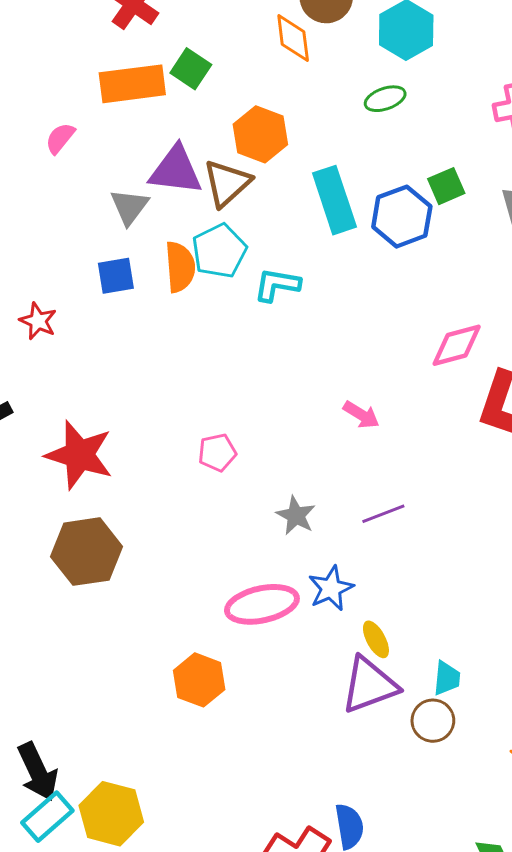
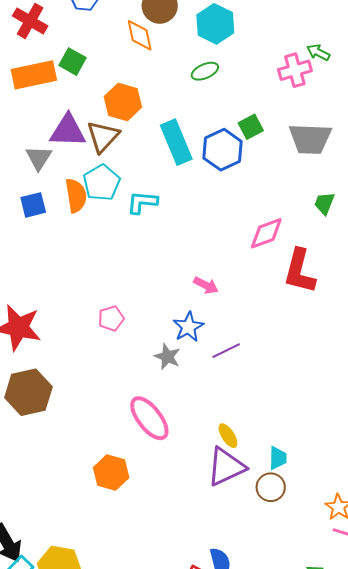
blue star: (331, 588) -> (188, 327), moved
pink ellipse: (262, 604) -> (149, 418), turned 69

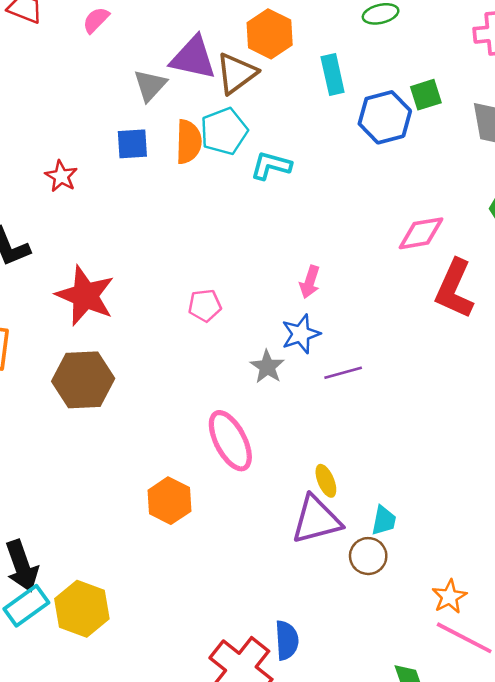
cyan rectangle: (176, 142) -> (333, 74), moved, size x0.7
pink arrow: (206, 285) -> (310, 282), moved, turned 70

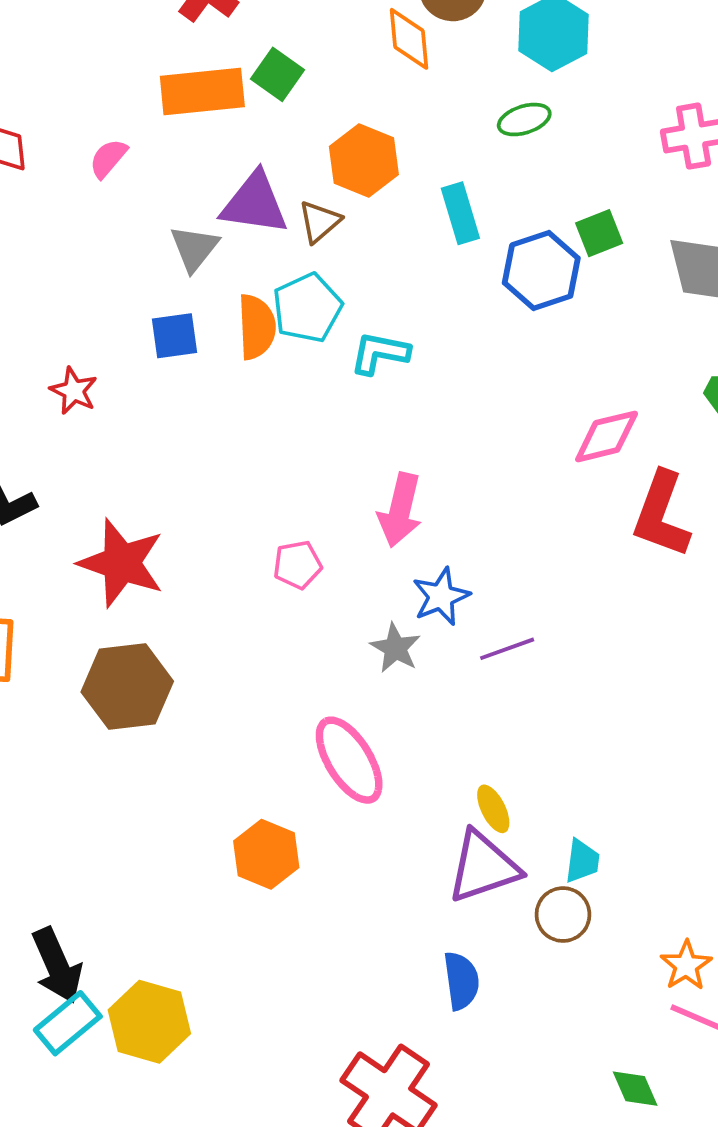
brown triangle: (236, 73) -> (319, 222), size x0.7
pink arrow: (310, 282) -> (400, 510), moved, size x1.5
blue semicircle: (287, 640) -> (461, 981), moved

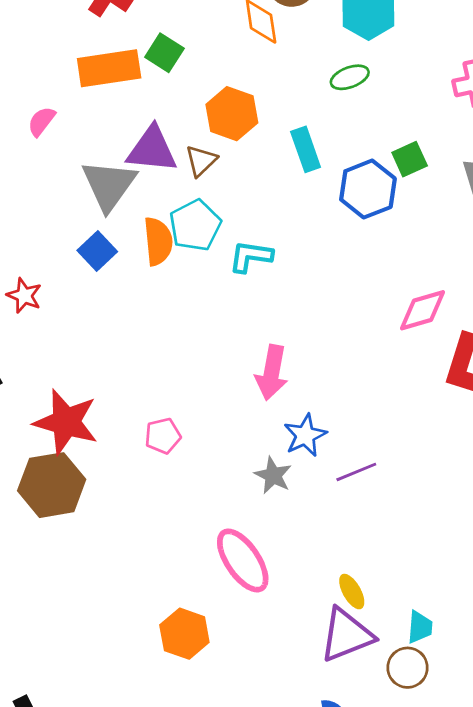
gray triangle: (194, 248) -> (109, 185), size x1.5
blue square: (174, 336) -> (97, 251), turned -33
pink pentagon: (297, 565) -> (163, 436), moved
brown hexagon: (127, 687) -> (52, 485), moved

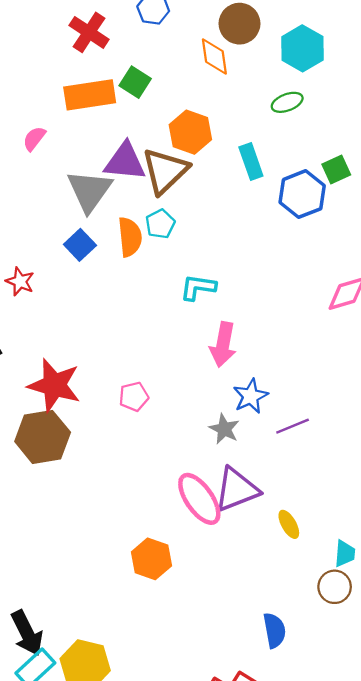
brown triangle: (201, 161) -> (165, 171), size x1.8
cyan pentagon: (195, 225) -> (160, 224), size x0.7
cyan L-shape: (251, 256) -> (198, 287), moved
purple triangle: (346, 635) -> (237, 489), moved

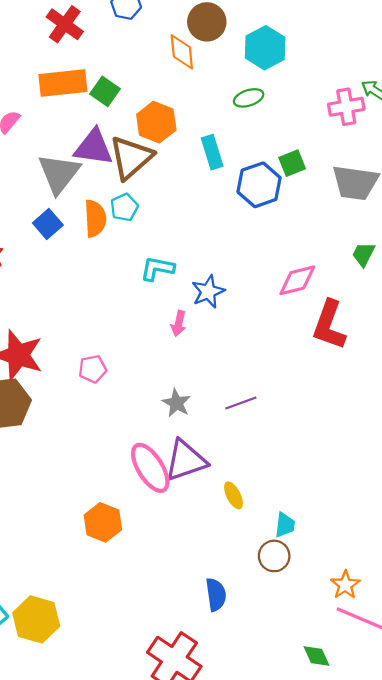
green square: (135, 82) -> (105, 91), moved
pink arrow: (223, 345) -> (179, 323), size x0.6
blue star: (251, 396) -> (208, 292), moved

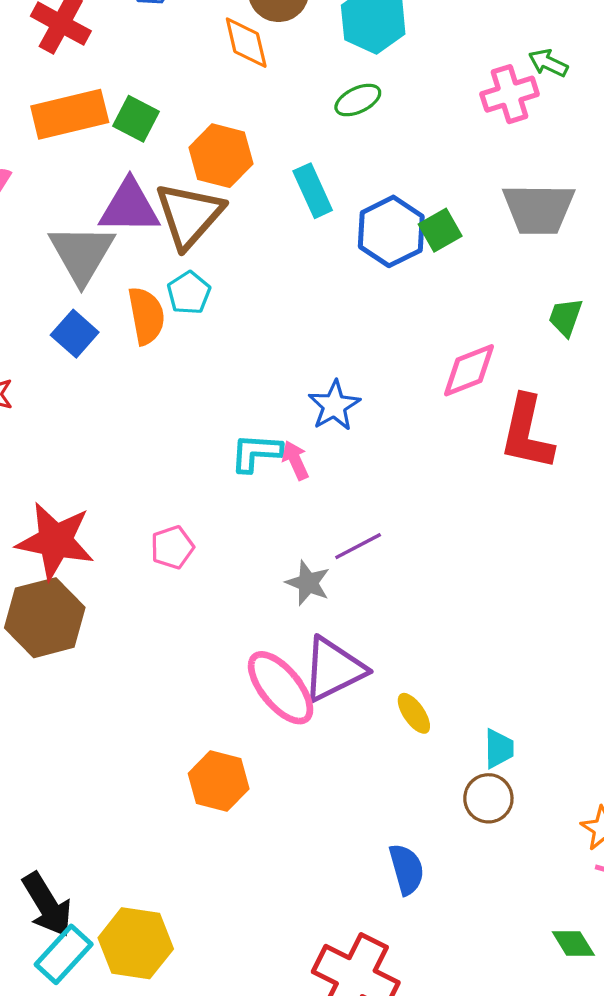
green square: (292, 163) -> (440, 230), moved
cyan L-shape: (157, 269) -> (256, 453), moved
pink arrow: (179, 323) -> (295, 460), turned 150
purple line: (241, 403) -> (358, 546), moved

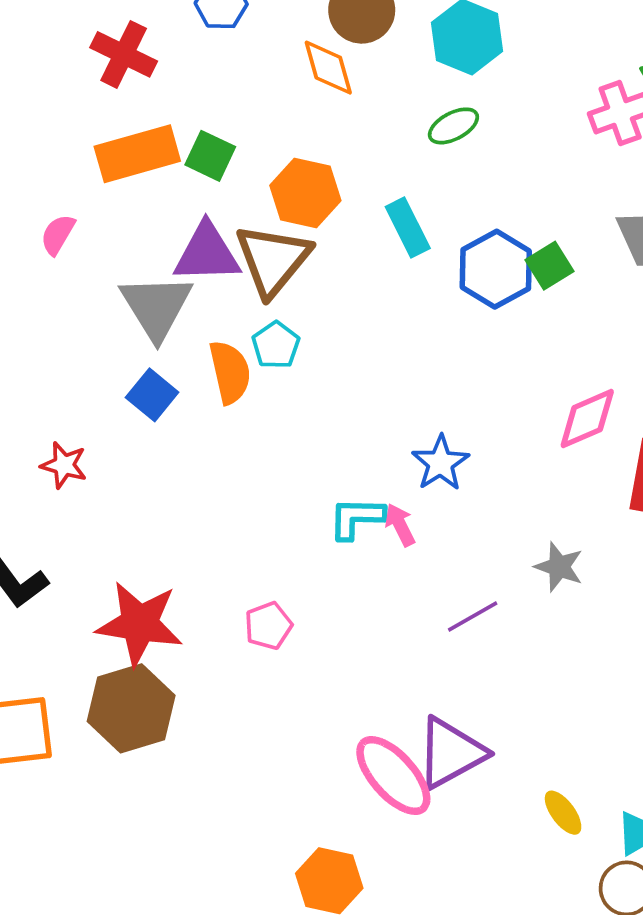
gray star: (308, 583) -> (559, 567), moved
yellow ellipse: (414, 713) -> (563, 813), moved

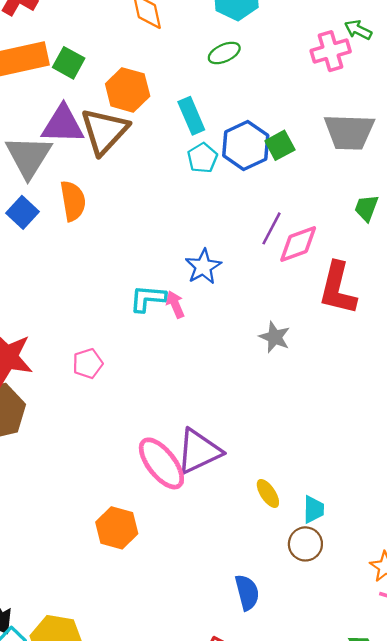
cyan pentagon: (276, 345) -> (202, 158), moved
purple line: (473, 616) -> (271, 228), moved, turned -36

